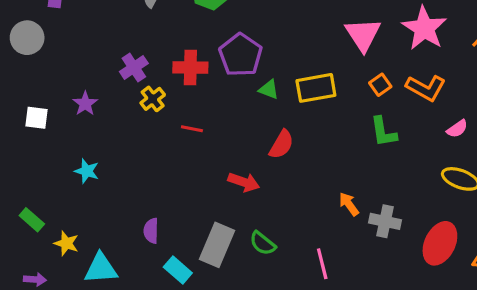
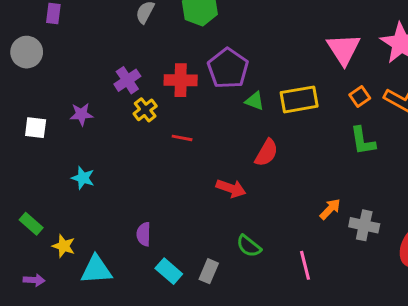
purple star: (85, 104) -> (81, 114), turned 30
orange arrow: (349, 204) -> (330, 209), turned 80
gray rectangle: (217, 245) -> (209, 271), moved, size x0.6

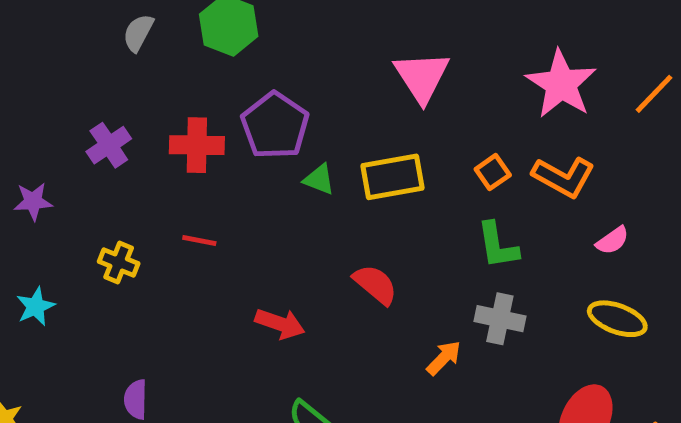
pink triangle: (343, 49) -> (422, 77), moved
yellow cross: (145, 110) -> (119, 262), moved, turned -30
red semicircle: (266, 153) -> (375, 284), moved, turned -80
cyan star: (83, 178) -> (35, 307), turned 30
gray cross: (364, 225) -> (500, 319), moved

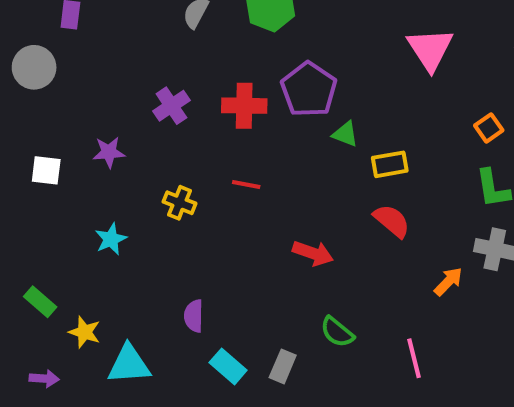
yellow rectangle: (392, 177) -> (390, 164), moved, size x0.7

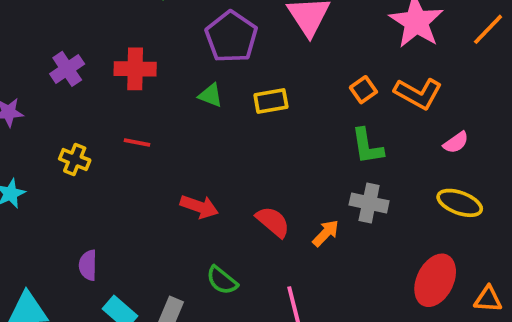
purple pentagon: (309, 90) -> (231, 37), moved
green triangle: (345, 134) -> (211, 95), moved
yellow rectangle: (390, 164) -> (271, 101), moved
red semicircle: (392, 221) -> (273, 222), moved

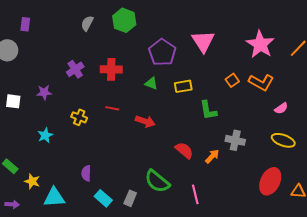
green L-shape: (367, 146) -> (208, 110), moved
red arrow: (199, 207) -> (145, 121), moved
green semicircle: (222, 280) -> (157, 181), size x1.5

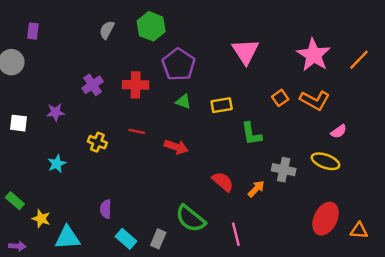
purple pentagon: (162, 52) -> (179, 65), moved
yellow ellipse: (283, 140) -> (326, 161), moved

